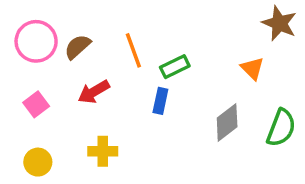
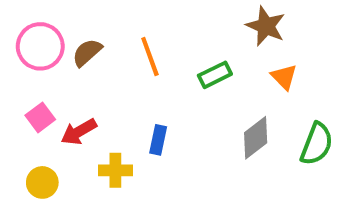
brown star: (279, 23) -> (266, 26), moved
green rectangle: (175, 67) -> (215, 75), moved
red arrow: (94, 92) -> (79, 132), moved
blue rectangle: (160, 101) -> (158, 140), moved

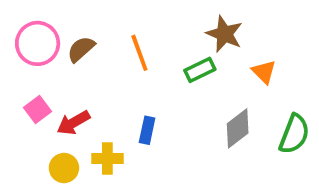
brown star: (266, 26) -> (224, 34), moved
yellow circle: (42, 182) -> (64, 168), moved

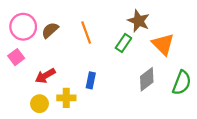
green rectangle: (200, 70) -> (123, 43), turned -30
orange triangle: (264, 72) -> (163, 44), size x1.5
pink square: (38, 109) -> (16, 57), moved

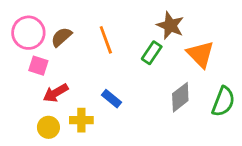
pink square: (16, 57) -> (38, 66), moved, turned -35
blue rectangle: (91, 80) -> (112, 99), turned -63

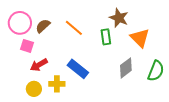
orange line: (106, 40) -> (74, 28), turned -30
green rectangle: (152, 53) -> (106, 37), turned -42
blue rectangle: (112, 99) -> (78, 69), size x1.5

